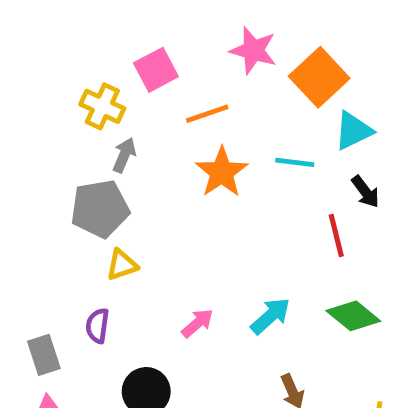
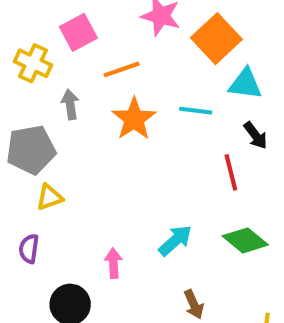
cyan triangle: (353, 131) -> (245, 84), turned 33
gray arrow: (124, 155) -> (70, 104), moved, turned -32
pink arrow: (197, 323) -> (113, 263), moved, turned -52

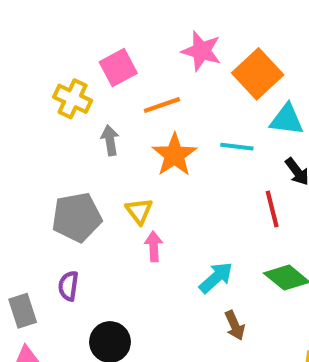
gray pentagon: (31, 150) -> (77, 217), moved
yellow triangle: (49, 197) -> (139, 211), moved, turned -48
pink arrow: (113, 263) -> (154, 246), moved
brown arrow: (194, 304) -> (235, 325), moved

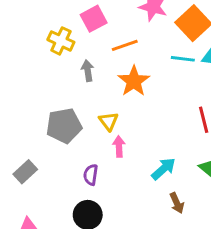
cyan line: (237, 147) -> (183, 59), moved
purple semicircle: (68, 286) -> (91, 175), moved
gray rectangle: (23, 311) -> (25, 172), moved, turned 65

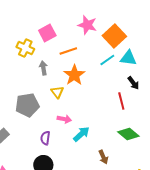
cyan line: (183, 59) -> (107, 60), turned -42
yellow triangle: (108, 121) -> (57, 92), moved
pink arrow: (119, 146) -> (64, 119), turned 104
cyan arrow: (163, 169) -> (81, 134), moved

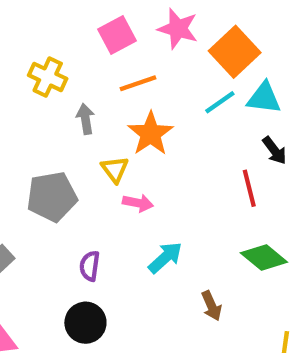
pink square: (47, 33) -> (117, 35), moved
pink arrow: (64, 119) -> (138, 203), moved

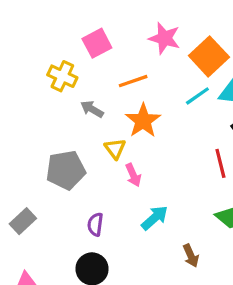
pink square: (117, 35) -> (97, 43), moved
gray arrow: (85, 119) -> (92, 109), turned -50
pink arrow: (138, 203) -> (133, 175), turned 55

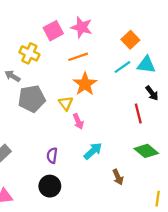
pink star: (164, 38) -> (82, 27), moved
orange square: (209, 56) -> (130, 40), size x0.7
gray arrow: (92, 109) -> (12, 76), moved
gray pentagon: (66, 170) -> (32, 99), moved

